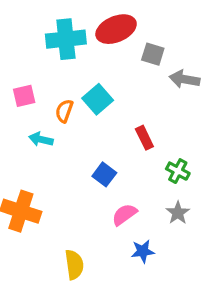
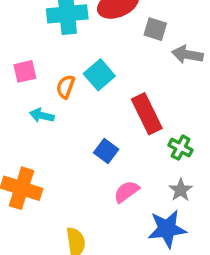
red rectangle: (144, 138) -> (147, 114), size x1.6
blue star: (143, 251) -> (167, 229), moved, size x1.6

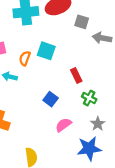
cyan square: (99, 75) -> (46, 51), turned -30
red rectangle: (147, 114) -> (76, 75), size x0.6
green cross: (181, 148) -> (89, 98), moved

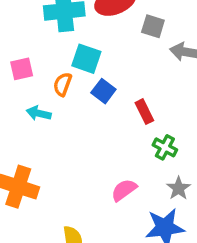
cyan square: (46, 51) -> (86, 59), moved
blue square: (51, 99) -> (103, 91), moved

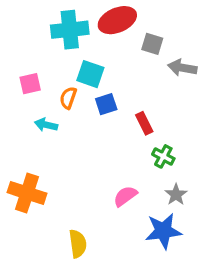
blue square: (103, 91) -> (106, 104), turned 35

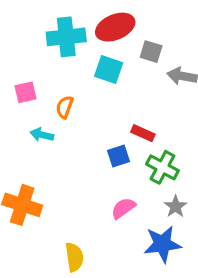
cyan square: (90, 74) -> (109, 69), moved
blue square: (106, 104) -> (118, 156), moved
red rectangle: (144, 123) -> (143, 133), turned -40
green cross: (163, 156) -> (162, 167), size x1.4

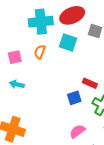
orange semicircle: (65, 107) -> (40, 52), moved
cyan arrow: (42, 135) -> (17, 84), moved

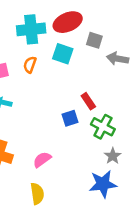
red rectangle: (90, 83) -> (88, 101), turned 32
pink semicircle: (77, 131) -> (42, 160), moved

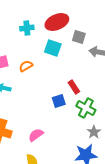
cyan cross: (31, 29) -> (27, 28), size x0.6
orange semicircle: (30, 65) -> (26, 66), moved, turned 40

